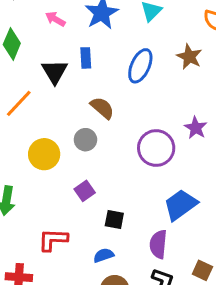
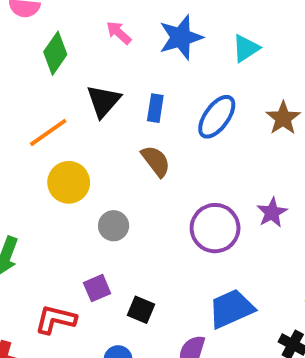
blue rectangle: (86, 58) -> (155, 108), moved
gray circle: (85, 140) -> (114, 226), moved
yellow circle: (44, 154) -> (69, 182), moved
purple square: (85, 191) -> (97, 288), moved

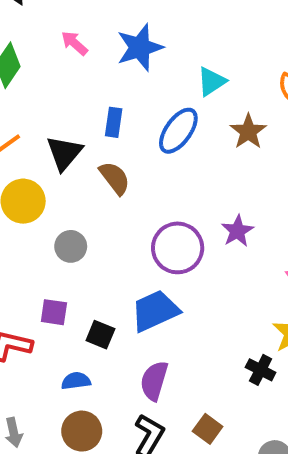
cyan triangle: (246, 48) -> (212, 81), moved
black triangle: (103, 101) -> (64, 153), moved
purple square: (97, 288) -> (54, 312), turned 32
blue trapezoid: (231, 309) -> (155, 311), moved

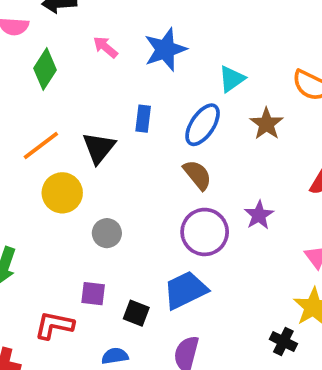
brown semicircle: (115, 178) -> (197, 175), moved

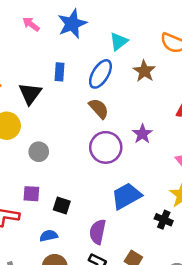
blue trapezoid: (185, 290) -> (126, 196), moved

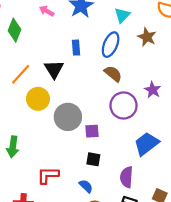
gray circle: (39, 152) -> (68, 117), size x1.6
purple square: (31, 194) -> (92, 131), moved
blue semicircle: (49, 236) -> (86, 186), turned 64

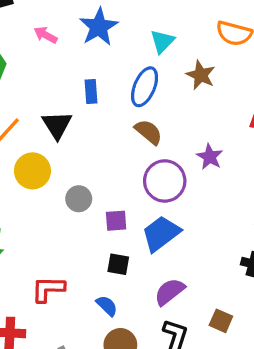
gray circle: (68, 117) -> (79, 199), size x0.6
blue trapezoid: (146, 144) -> (161, 234), moved
purple semicircle: (127, 177) -> (170, 292), turned 48

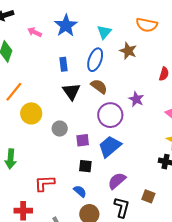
black triangle: (57, 125) -> (71, 91), moved

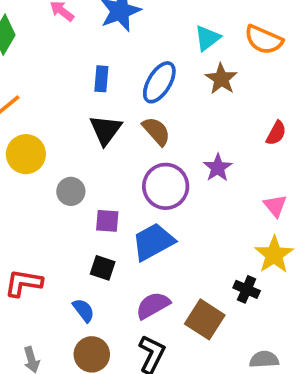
cyan triangle: (104, 32) -> (207, 38), moved
brown square: (148, 196) -> (205, 319), moved, size x1.5

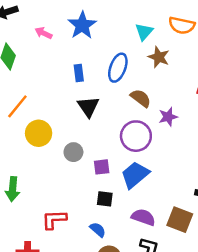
brown semicircle: (156, 131) -> (141, 98), moved
purple star: (218, 168) -> (168, 117), turned 30
purple semicircle: (153, 305) -> (143, 217), turned 60

